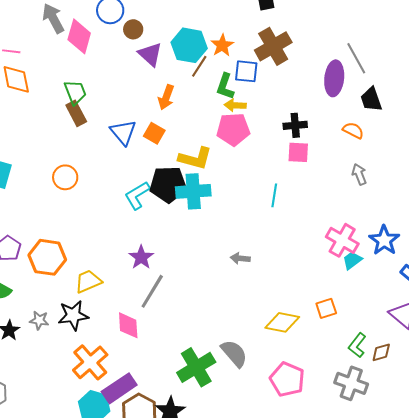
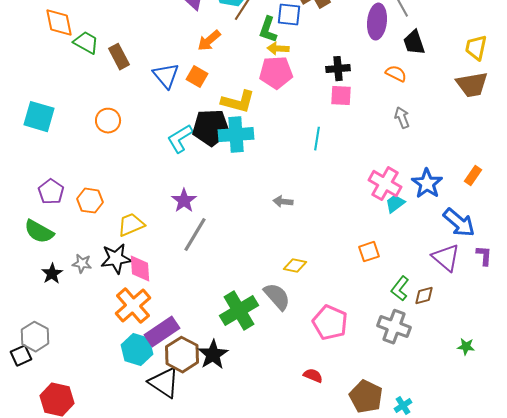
green trapezoid: (75, 92) -> (86, 43), moved, turned -40
orange arrow: (166, 97) -> (209, 41), turned 30
orange hexagon: (47, 257) -> (90, 201), size x0.7
yellow diamond: (282, 322) -> (295, 266), moved, size x0.7
pink diamond: (128, 325) -> (140, 269), moved

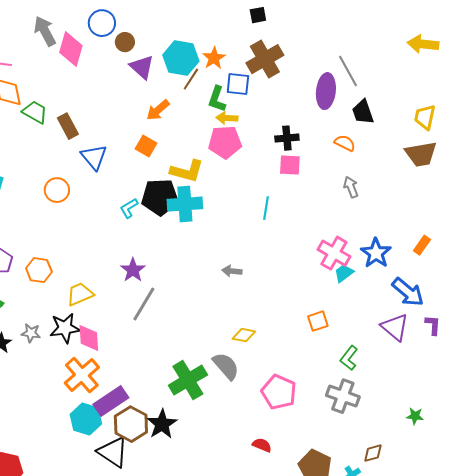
blue triangle: (166, 76) -> (94, 157), moved
cyan L-shape: (180, 139) -> (129, 208), size x0.7
brown diamond: (424, 296) -> (373, 453), moved

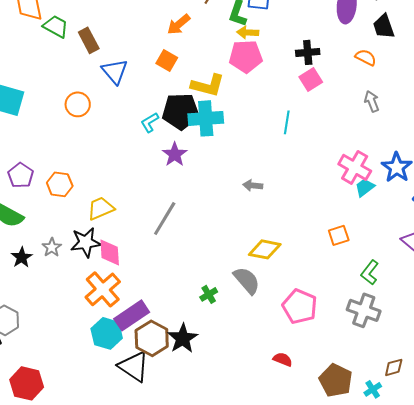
pink square: (290, 165) -> (311, 79), turned -35
purple star: (133, 270) -> (175, 154), moved
gray star: (31, 333) -> (52, 247), turned 30
yellow diamond: (244, 335) -> (265, 249), size x1.4
green cross: (188, 380) -> (209, 294), size x0.5

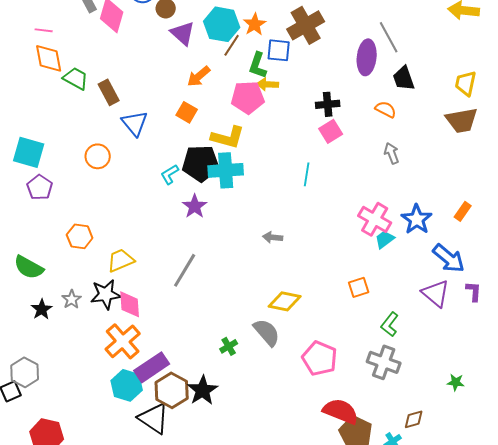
pink pentagon: (246, 56) -> (248, 97), moved
purple pentagon: (21, 175) -> (40, 187), moved
red semicircle: (283, 359) -> (341, 411), moved, size x1.8

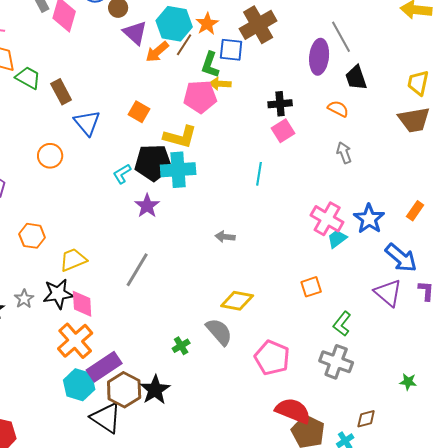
orange arrow: (199, 76) -> (157, 52), moved

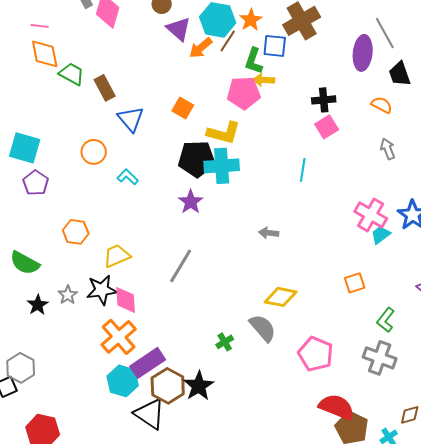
cyan L-shape: (122, 174) -> (128, 177), moved, turned 75

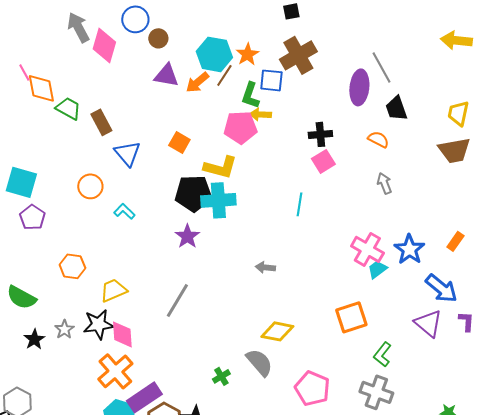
pink line: (40, 26) -> (24, 72), moved, turned 54
purple triangle: (179, 29) -> (166, 75), moved, turned -32
orange square: (355, 283) -> (351, 317), size x1.5

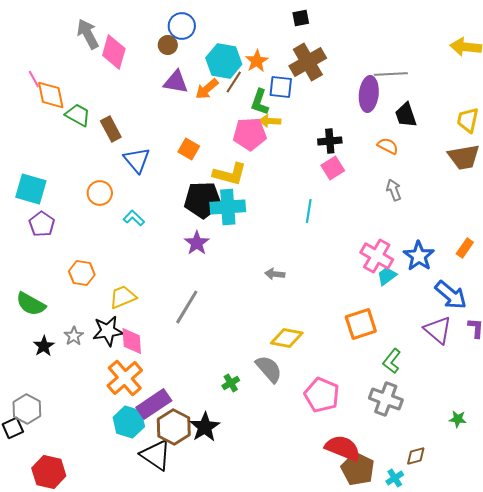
blue circle: (135, 19) -> (182, 26), moved
gray line: (381, 67) -> (391, 74), turned -64

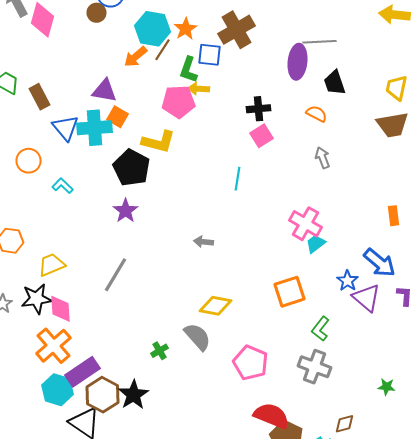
purple triangle: (176, 82) -> (104, 91), moved
black pentagon: (203, 200) -> (132, 168), turned 30
cyan cross: (228, 207) -> (94, 128), moved
orange rectangle: (465, 248) -> (394, 216), turned -42
blue star: (419, 256) -> (348, 281), moved, size x0.7

